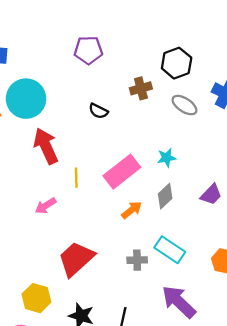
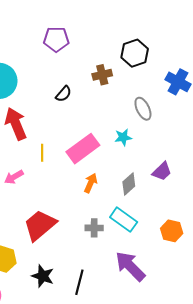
gray ellipse: (184, 105) -> (143, 109), moved, turned 30
black semicircle: (98, 111) -> (64, 94), turned -78
gray diamond: (165, 196) -> (129, 184), moved
orange arrow: (132, 210) -> (91, 183), turned -30

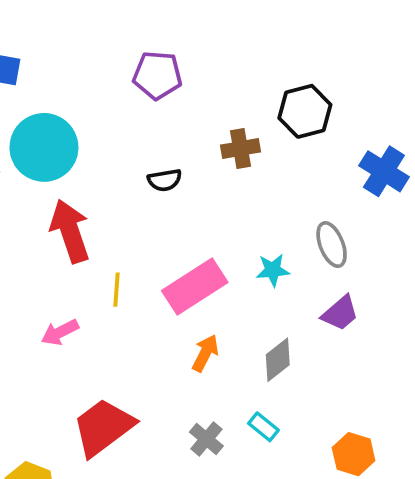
black semicircle: (64, 94) -> (165, 180), turned 36
gray ellipse: (143, 109) -> (332, 245), moved
purple trapezoid: (162, 171) -> (340, 313), moved
cyan rectangle: (124, 220) -> (263, 427), size x0.6
gray cross: (94, 228) -> (206, 439), turned 36

